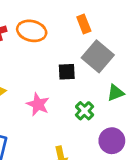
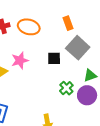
pink star: (38, 104) -> (20, 60), moved, turned 30
purple circle: (112, 141) -> (87, 95), moved

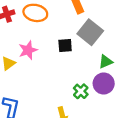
green cross: (66, 88) -> (81, 91), moved

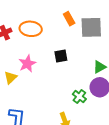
gray square: (90, 32) -> (91, 27), moved, turned -35

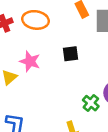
pink star: (27, 64) -> (30, 61), turned -30

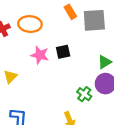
pink star: (30, 61) -> (40, 55), moved

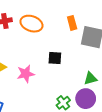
pink star: (40, 55) -> (26, 74), moved, turned 30

